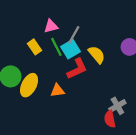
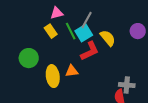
pink triangle: (51, 26) -> (57, 13), moved
yellow ellipse: (29, 85) -> (53, 76), moved, turned -35
gray cross: (117, 106) -> (127, 85), turned 35

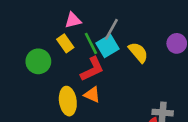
red L-shape: (90, 51) -> (92, 69), moved
green circle: (29, 58) -> (38, 61), moved
orange triangle: (72, 71) -> (92, 95), turned 32

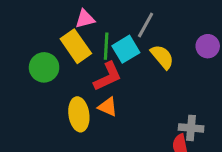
gray line: (111, 29) -> (146, 25), moved
yellow rectangle: (65, 43) -> (76, 46), size x1.5
green line: (91, 43) -> (106, 46), turned 30

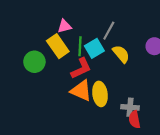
orange triangle: (108, 107) -> (81, 91), size x1.5
yellow ellipse: (79, 114) -> (100, 94), moved
gray cross: (191, 128) -> (130, 107), moved

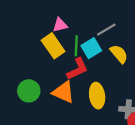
gray line: (109, 31) -> (106, 30), turned 30
green circle: (34, 62) -> (29, 91), moved
orange triangle: (81, 91) -> (63, 92), moved

